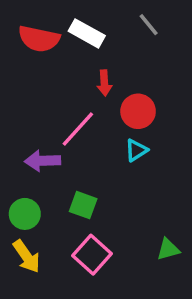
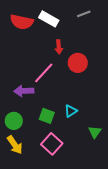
gray line: (149, 25) -> (84, 14), turned -72
cyan triangle: (136, 150) -> (71, 111), moved
green triangle: (168, 249) -> (95, 132), moved, turned -40

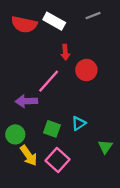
yellow arrow: (15, 145) -> (29, 156), moved

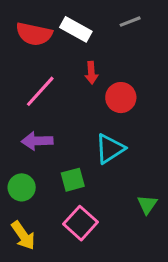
pink line: (49, 81) -> (40, 91), moved
cyan triangle: (79, 123) -> (110, 149), moved, size x1.5
green square: (52, 129) -> (73, 180), turned -35
yellow arrow: (29, 156) -> (23, 235), moved

